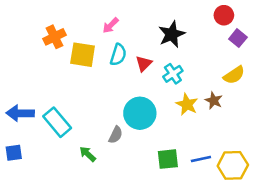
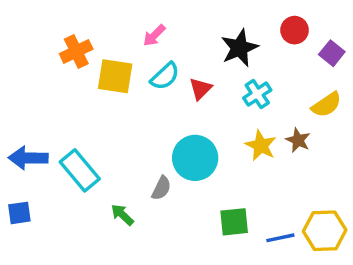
red circle: (224, 15) -> (295, 30), moved
cyan semicircle: (118, 55) -> (165, 76), turned 30
cyan cross: (173, 74) -> (257, 94), moved
blue line: (201, 159) -> (280, 238), moved

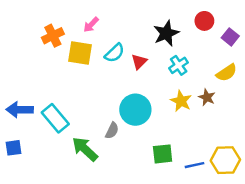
pink arrow: (154, 35) -> (91, 25), moved
green arrow: (122, 215) -> (85, 149), size x1.6

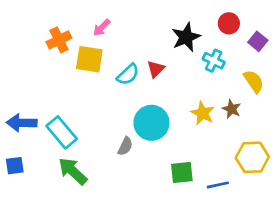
cyan semicircle: (114, 53) -> (128, 74), moved
cyan cross: (179, 65) -> (214, 61), moved, turned -30
yellow semicircle: (227, 73) -> (254, 81), turned -90
green arrow: (85, 149) -> (73, 171), moved
yellow hexagon: (225, 160) -> (252, 157), moved

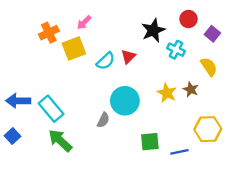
yellow square: (89, 59) -> (74, 49), turned -30
blue square: (15, 166) -> (12, 136), turned -35

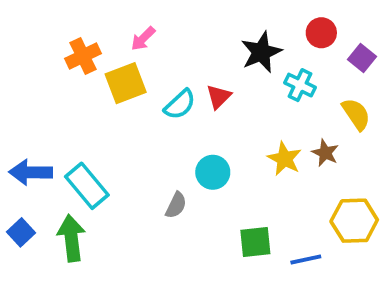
cyan circle: (125, 101) -> (213, 172), size x0.7
green arrow: (60, 140) -> (71, 238), moved, turned 40

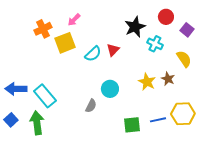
blue line: (306, 259) -> (158, 120), moved

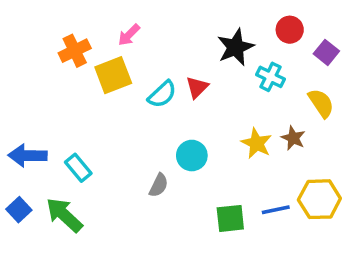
cyan rectangle: (45, 96) -> (78, 168), size x0.7
green arrow: (37, 123) -> (64, 215), turned -40

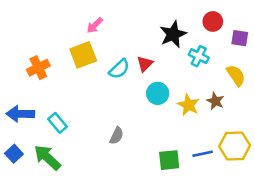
orange cross: (75, 51) -> (38, 68), moved
purple square: (326, 52) -> (240, 38), turned -30
cyan circle: (192, 156) -> (158, 93), moved

